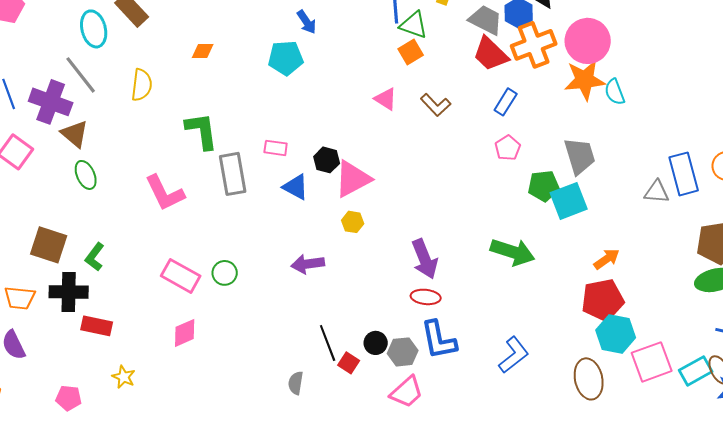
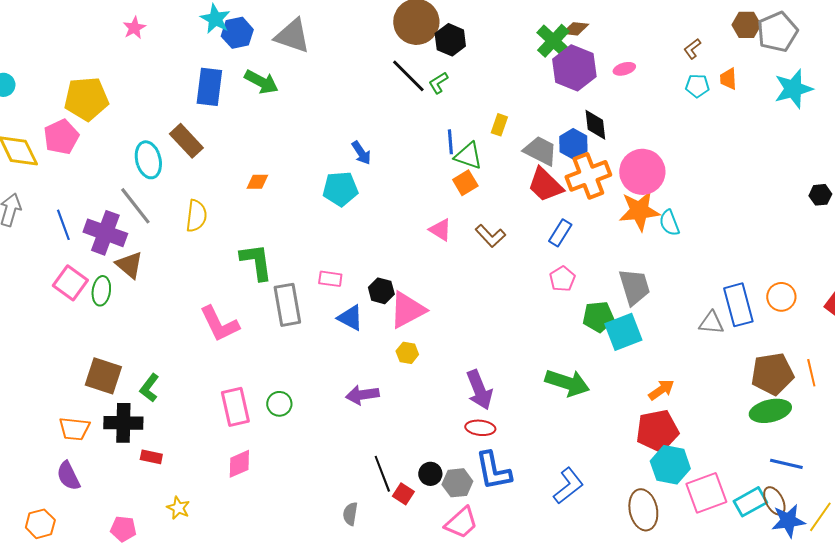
green ellipse: (86, 175) -> (101, 291), moved, turned 32
pink rectangle: (181, 276) -> (235, 407), turned 48
red rectangle: (97, 326) -> (151, 457), size x0.7

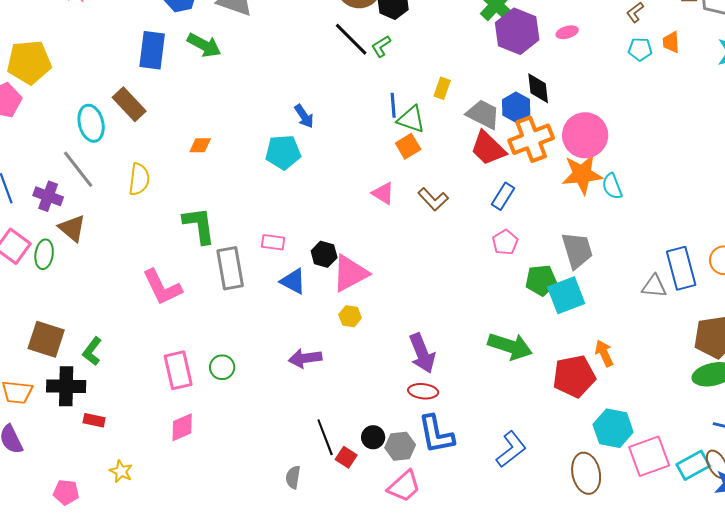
purple cross: (105, 233) -> (48, 196), size x0.7
orange arrow: (661, 390) -> (604, 353), turned -80
red pentagon: (657, 431) -> (574, 376), moved

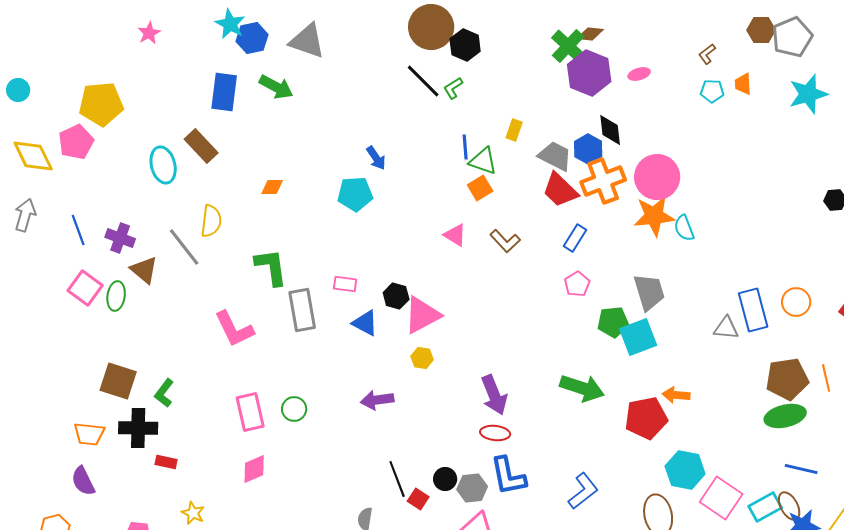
gray line: (78, 169) -> (184, 247), moved
orange arrow: (604, 353) -> (676, 395), turned -60
pink square: (649, 456) -> (721, 498), turned -36

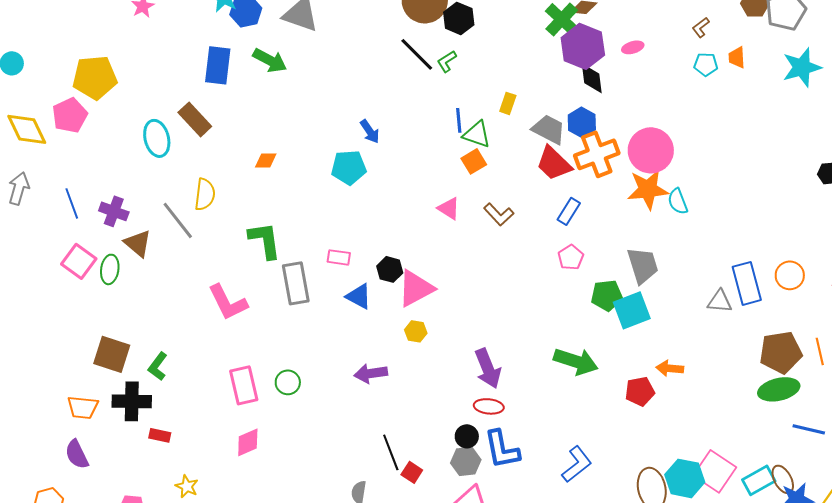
black diamond: (610, 130) -> (592, 78), moved
red pentagon: (646, 418) -> (640, 391), size x0.7
blue line: (801, 469) -> (809, 429), moved
cyan hexagon: (685, 470) -> (685, 478), moved
black circle: (445, 479) -> (467, 436), moved

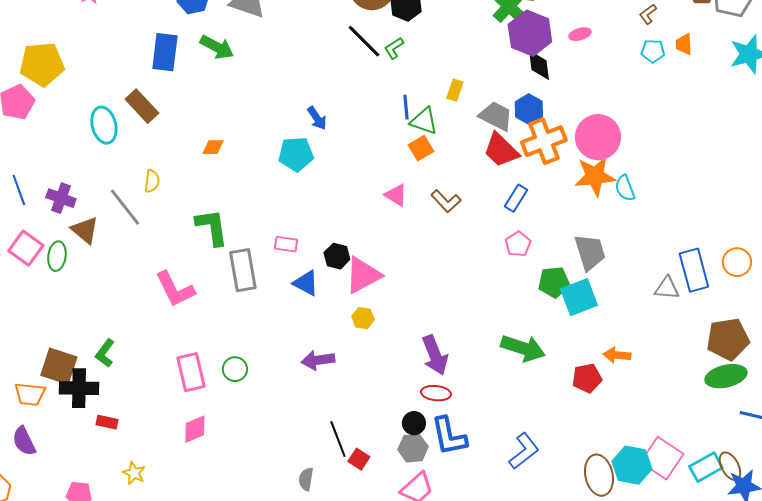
yellow semicircle: (205, 194) -> (152, 181), size x0.7
brown square: (112, 354) -> (59, 366), moved

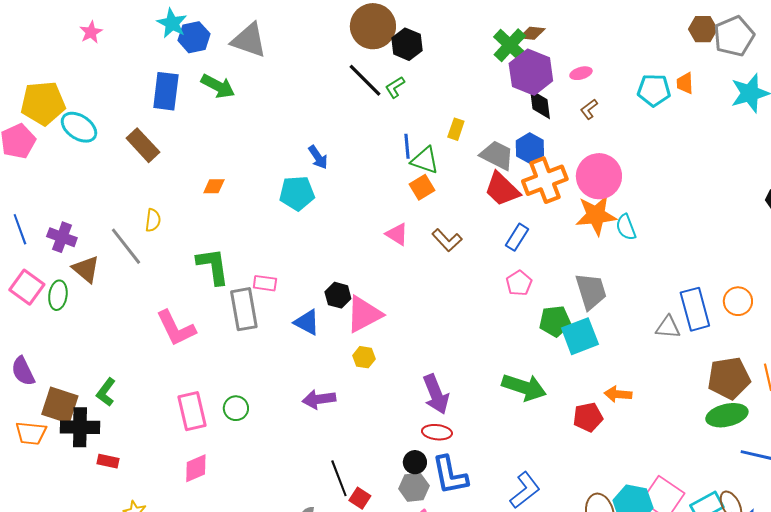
brown L-shape: (648, 14) -> (589, 109), moved
cyan pentagon: (653, 51) -> (654, 90), size x1.4
cyan ellipse: (104, 125) -> (79, 127), moved, turned -42
pink rectangle: (286, 244) -> (265, 283), moved
purple semicircle: (24, 441) -> (23, 371), moved

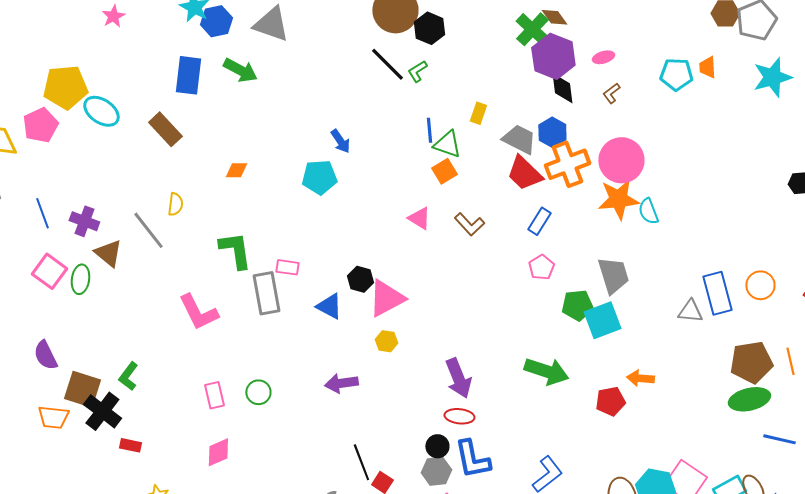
brown diamond: (532, 33) -> (554, 17), turned 48
pink rectangle: (192, 411) -> (214, 395), size x0.7
black cross: (80, 427) -> (102, 411), turned 36

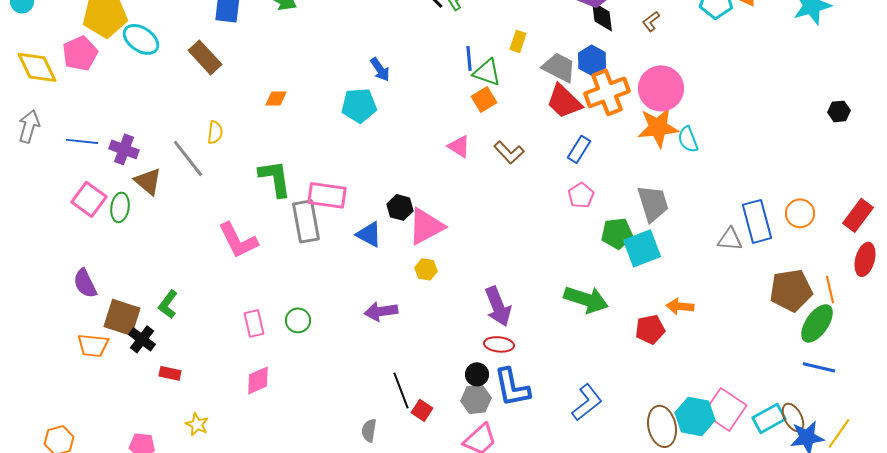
blue line: (42, 213) -> (82, 141), turned -64
pink rectangle: (287, 267) -> (327, 195), size x1.6
green ellipse: (749, 399) -> (817, 323), moved, turned -42
black cross: (102, 411) -> (142, 339), size x0.7

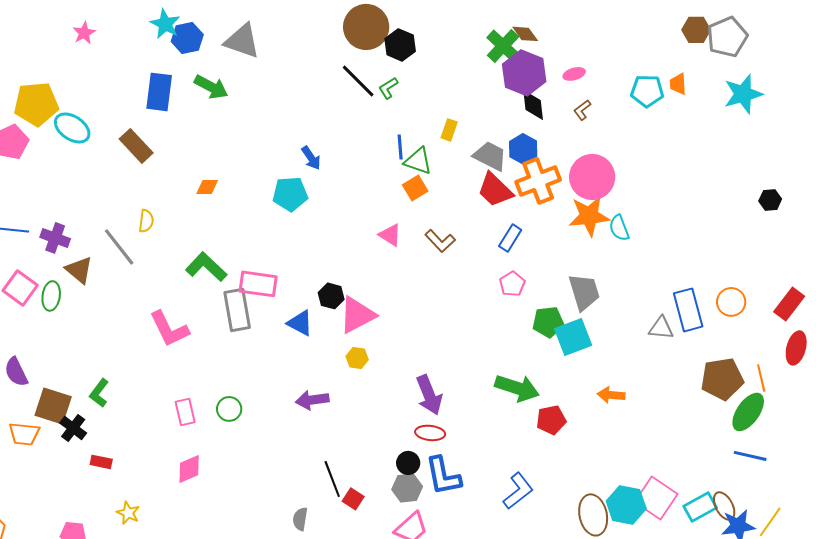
green L-shape: (275, 178) -> (206, 267), turned -39
red pentagon: (650, 329) -> (551, 420), moved

